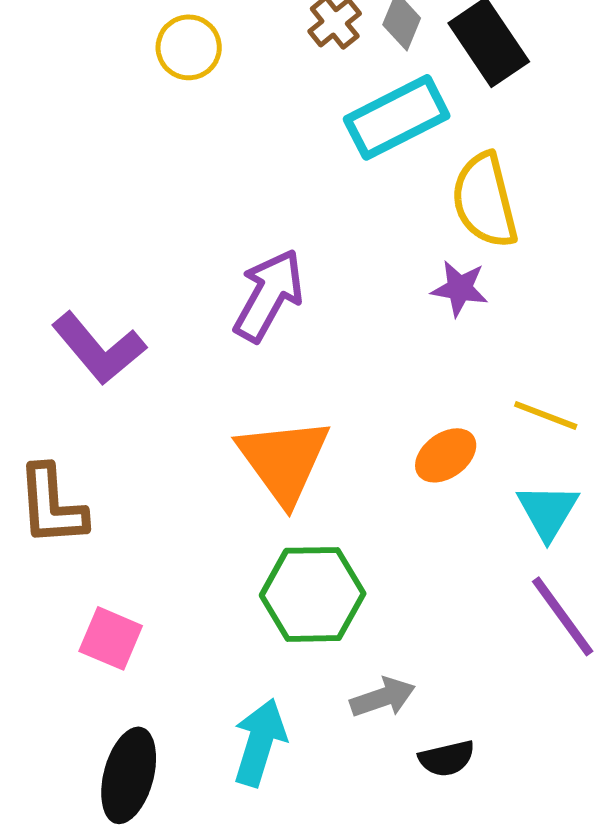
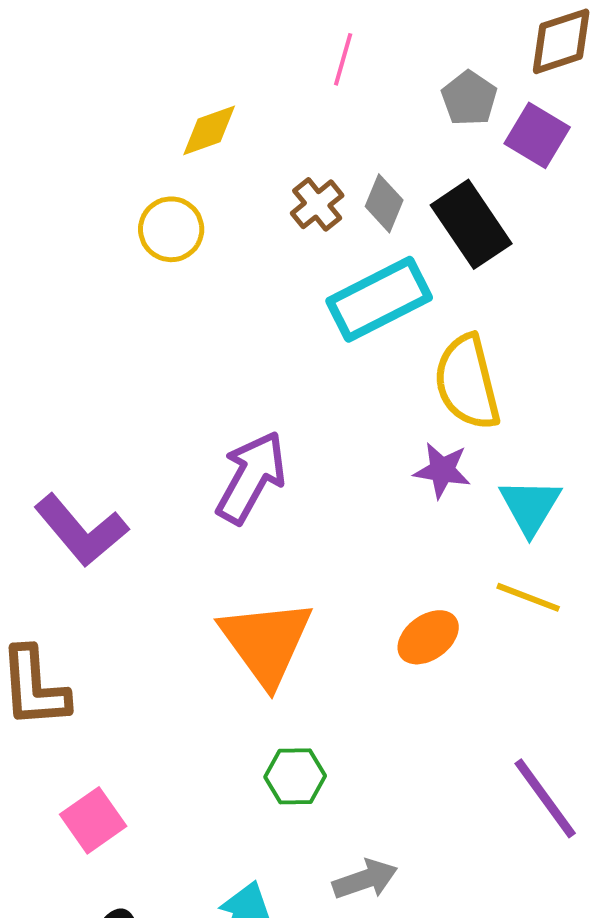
cyan triangle: (548, 511) -> (530, 506), moved
green hexagon: (313, 594) -> (295, 776), size x0.6
pink square: (111, 638) -> (93, 820), turned 32

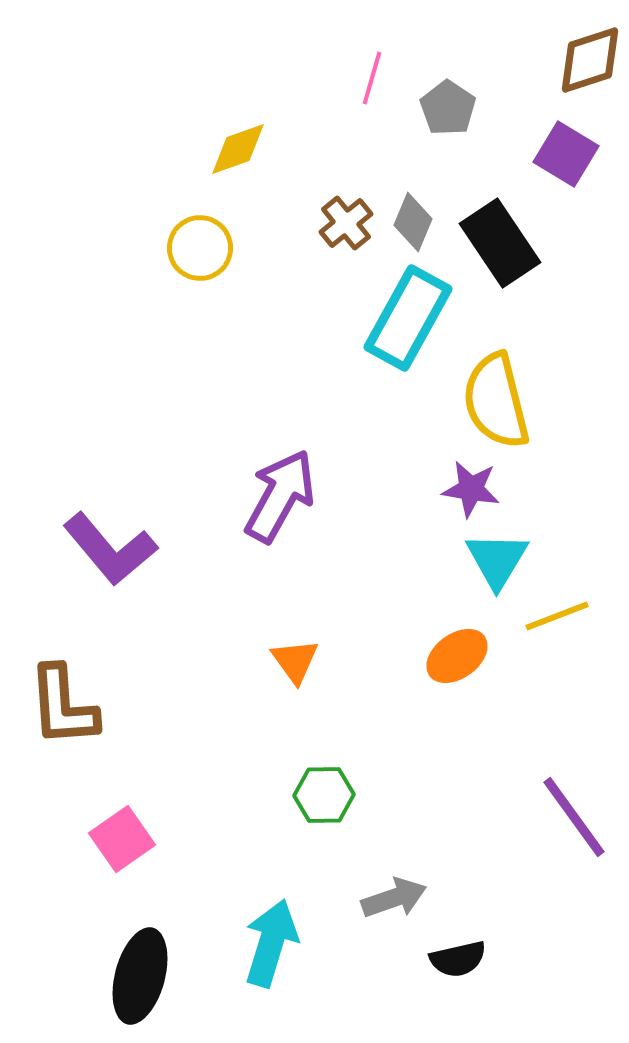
gray pentagon: (469, 98) -> (448, 108), moved
cyan rectangle: (379, 299) -> (408, 318), turned -34
cyan triangle: (530, 506) -> (497, 560), moved
yellow line: (528, 597) -> (557, 616), turned -42
orange triangle: (266, 642) -> (295, 661), size x0.5

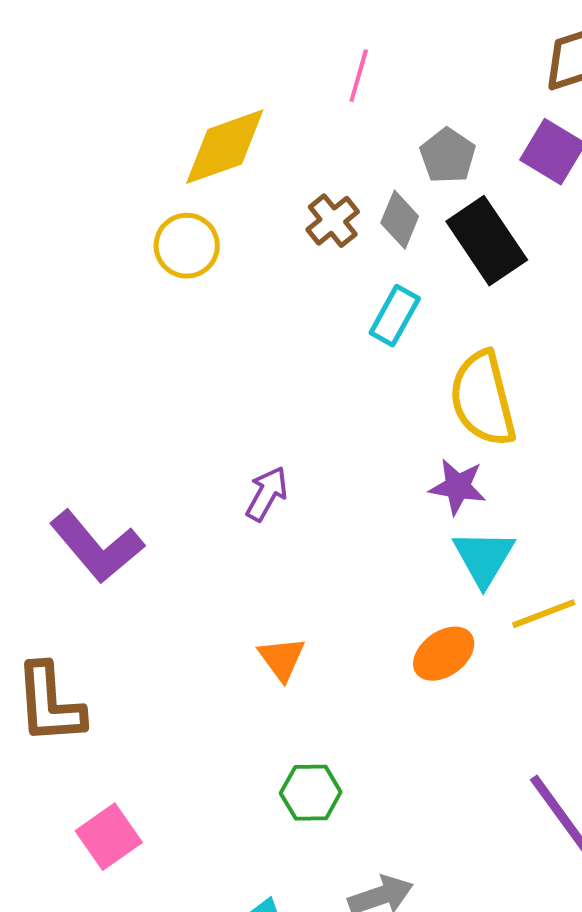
gray pentagon: (448, 108) -> (448, 156), moved
yellow diamond: (238, 149) -> (225, 147), size x1.5
cyan rectangle: (408, 318) -> (395, 316), size x0.6
purple arrow: (280, 496) -> (267, 494), size x0.6

